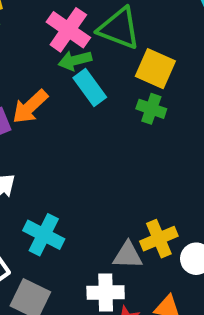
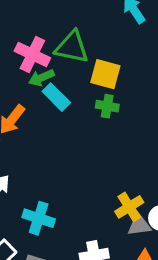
gray triangle: (128, 255) -> (139, 225), moved

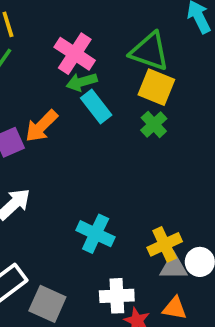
green triangle: (72, 47) -> (150, 51), moved
green cross: (107, 106) -> (154, 124), turned 30
cyan cross: (39, 218) -> (96, 234), moved

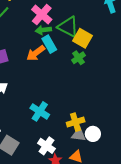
green triangle: (150, 51) -> (68, 27), moved
orange arrow: (42, 126) -> (36, 53), moved
white cross: (117, 296) -> (46, 146), turned 30

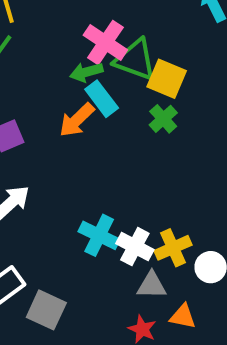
pink cross: (42, 15) -> (105, 43), moved
gray triangle: (79, 135) -> (152, 285), moved
white cross: (46, 146) -> (135, 247), moved

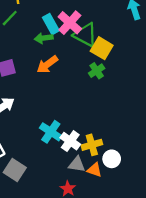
green arrow: (86, 72) -> (44, 38), moved
cyan rectangle: (102, 99) -> (51, 24), moved
orange triangle: (183, 316) -> (94, 170), moved

